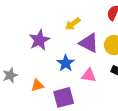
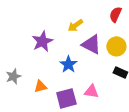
pink triangle: (89, 75) -> (91, 91), moved

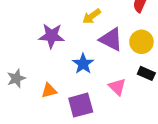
purple star: (42, 41) -> (51, 36), turned 30
pink triangle: (91, 91) -> (117, 87), moved, turned 35

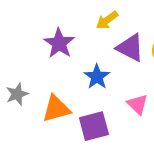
purple star: (51, 36) -> (59, 43), turned 30
orange triangle: (49, 90) -> (56, 109), size x1.5

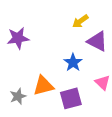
purple star: (59, 43) -> (18, 38), moved, turned 30
gray star: (17, 94) -> (18, 96), moved

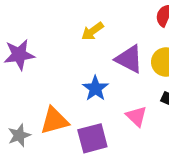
yellow arrow: (80, 21) -> (92, 31), moved

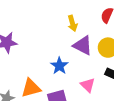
yellow arrow: (92, 31) -> (73, 23), moved, turned -70

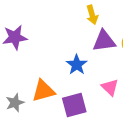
purple triangle: (83, 46) -> (104, 41), turned -35

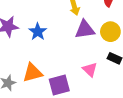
blue star: (77, 65) -> (38, 32), moved

